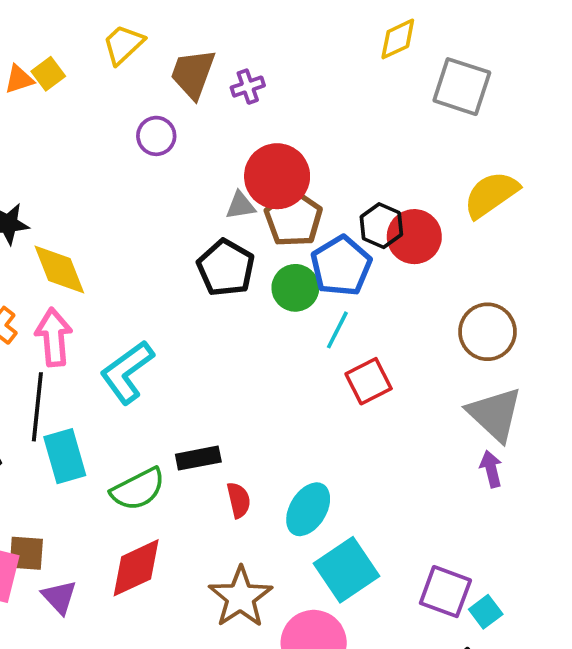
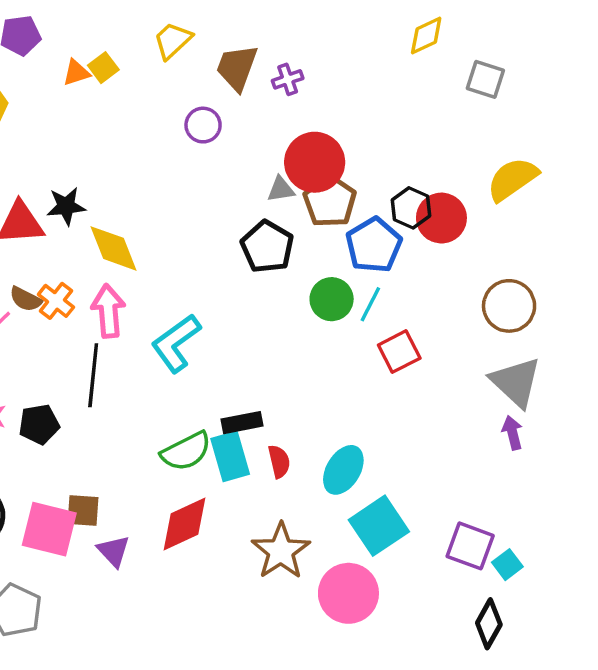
gray square: (462, 87) -> (485, 79), size x0.7
green circle: (295, 288) -> (332, 299), moved
cyan rectangle: (65, 456) -> (230, 456), moved

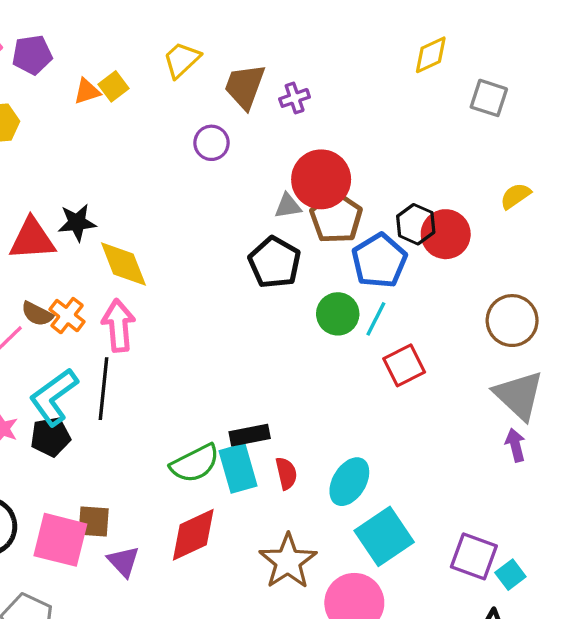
yellow semicircle: (512, 179) -> (515, 196), size x0.6
cyan L-shape: (176, 343) -> (54, 397), moved

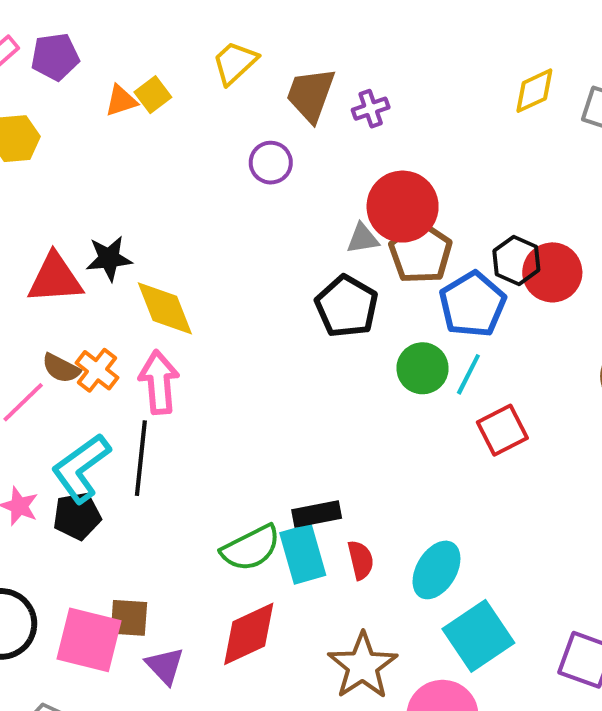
yellow diamond: (431, 55) -> (534, 91), moved

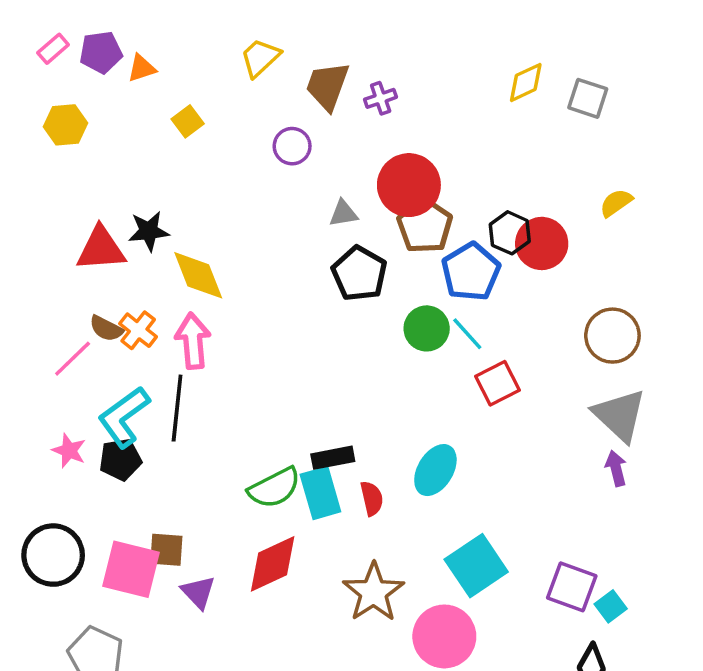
yellow square: (153, 95) -> (188, 121), moved
orange triangle: (121, 101) -> (142, 68), moved
gray triangle: (363, 238) -> (343, 213), moved
cyan line: (468, 374) -> (467, 334), turned -69
cyan ellipse: (436, 570) -> (435, 470), moved

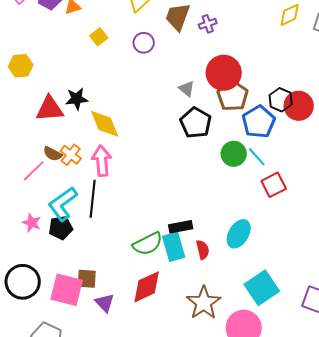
yellow hexagon: (65, 125) -> (21, 66), moved
purple circle: (292, 146) -> (144, 43), moved
gray triangle: (343, 213) -> (187, 89), turned 48

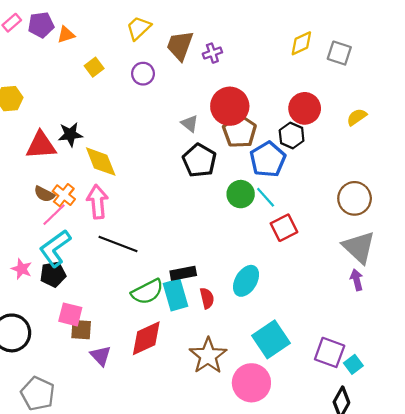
red circle: (299, 106) -> (305, 108), moved
pink line: (34, 171) -> (54, 215), moved
black line: (93, 199) -> (118, 244), moved, turned -75
pink square: (67, 290) -> (70, 314), moved, size x0.7

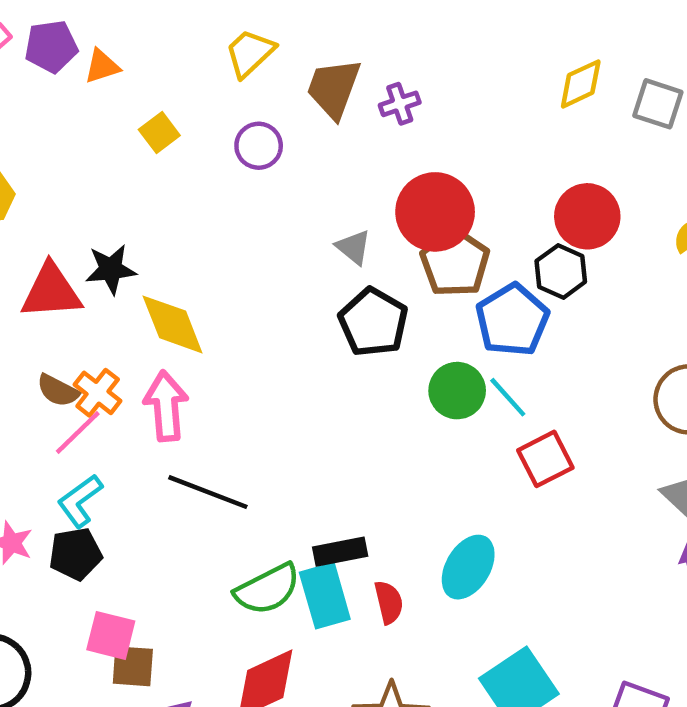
cyan L-shape: (55, 248) -> (80, 501), size x0.7

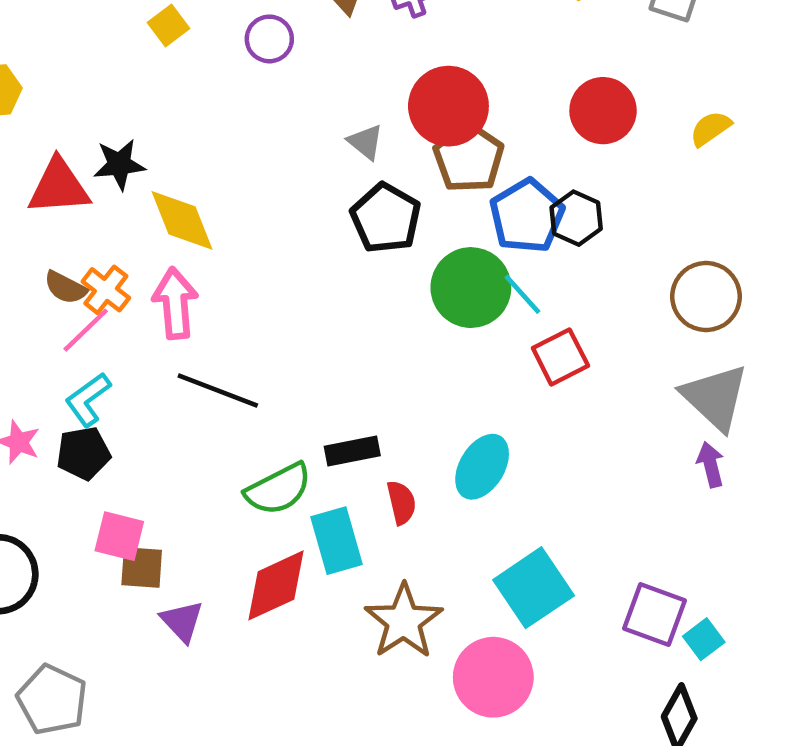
black hexagon: (561, 271) -> (576, 218), moved
green circle: (457, 391) -> (471, 288), size x1.4
cyan rectangle: (325, 596) -> (337, 541), moved

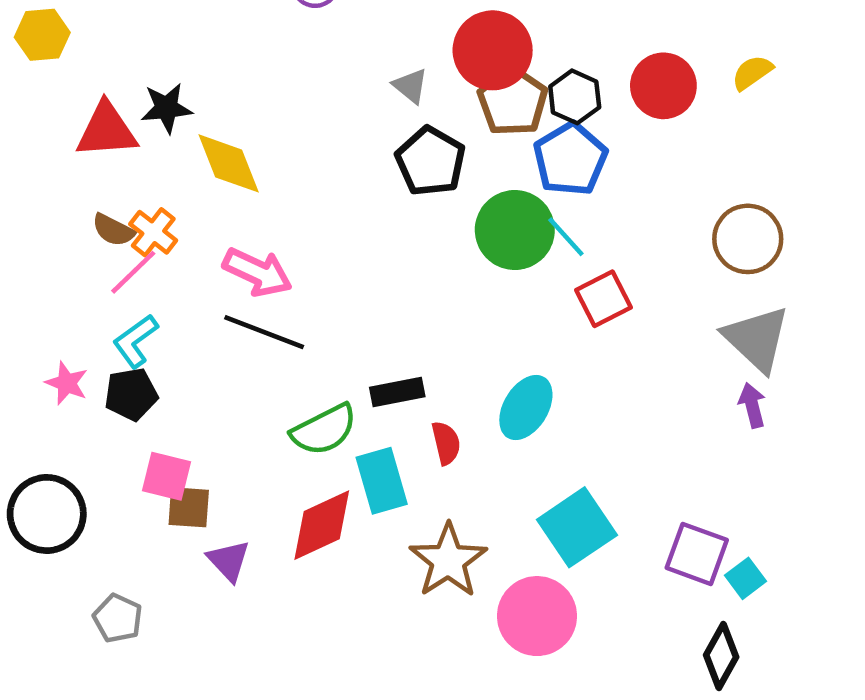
red circle: (603, 111) -> (663, 86), moved
black hexagon: (576, 218) -> (575, 97), moved
pink arrow: (175, 303) -> (257, 272), moved, turned 120
gray pentagon: (52, 700) -> (118, 618), moved, size x0.7

